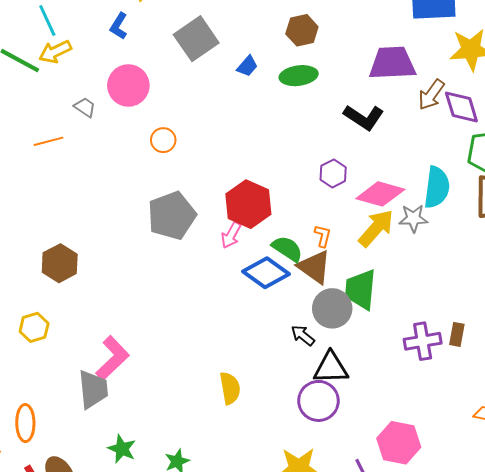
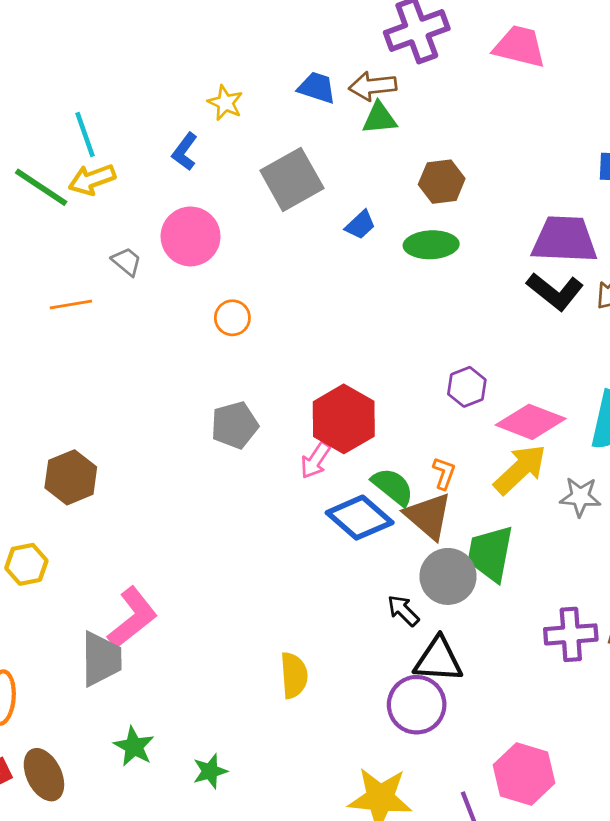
black L-shape: (364, 117) -> (555, 291), moved
gray pentagon: (172, 216) -> (235, 425), size x0.7
gray star: (413, 218) -> (580, 497), moved

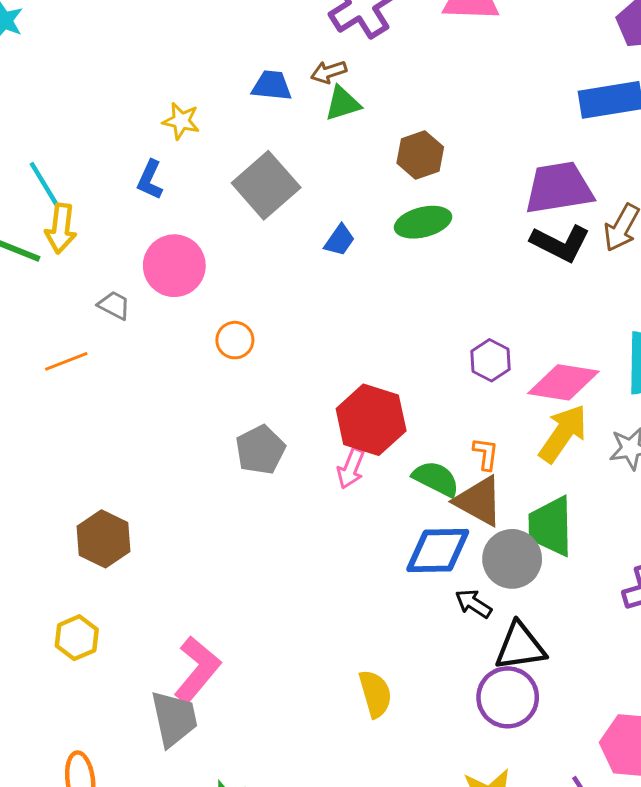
brown arrow: (373, 86) -> (329, 72), size x0.7
yellow arrow: (92, 179) -> (61, 229), turned -51
blue trapezoid: (360, 225) -> (340, 240), moved
blue diamond: (360, 518) -> (438, 551), moved, turned -30

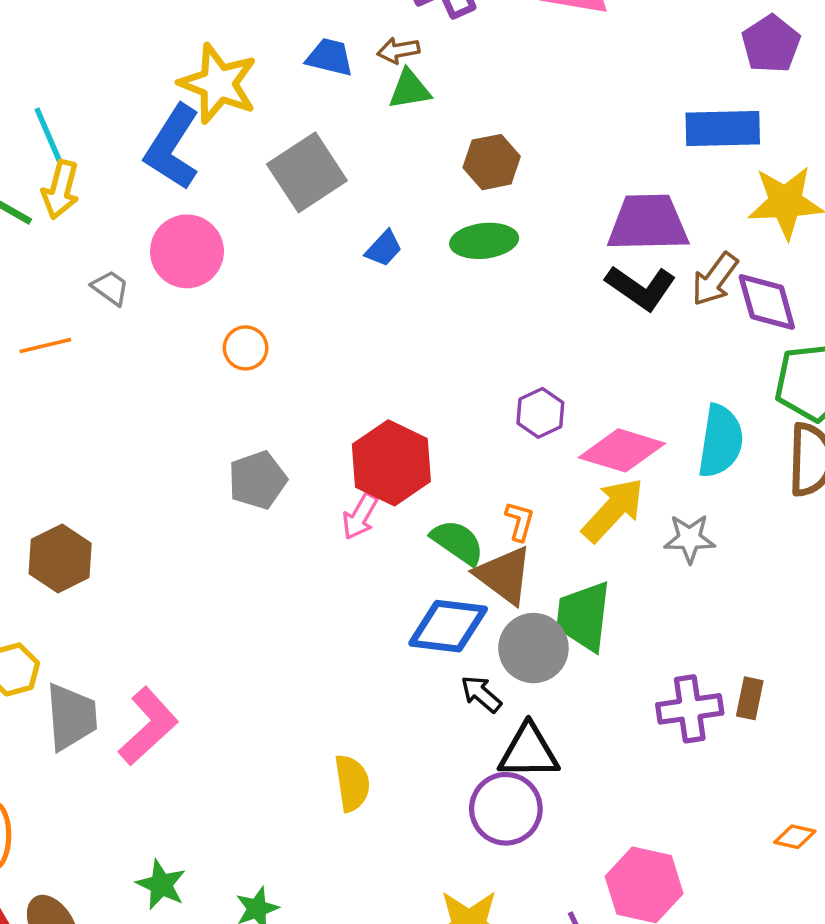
yellow star: (181, 121) -> (218, 84), size x1.8
blue L-shape: (150, 180) -> (172, 147), size x1.8
gray trapezoid: (174, 719) -> (71, 717), moved

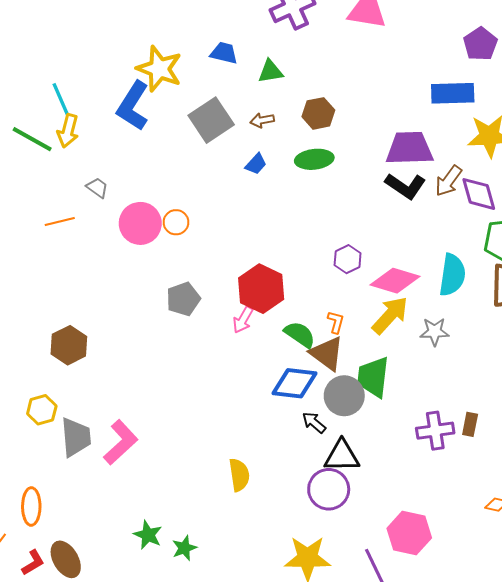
brown arrow: (398, 50) -> (262, 120), moved
pink circle: (187, 251) -> (140, 223), moved
green star: (161, 885) -> (148, 535), moved

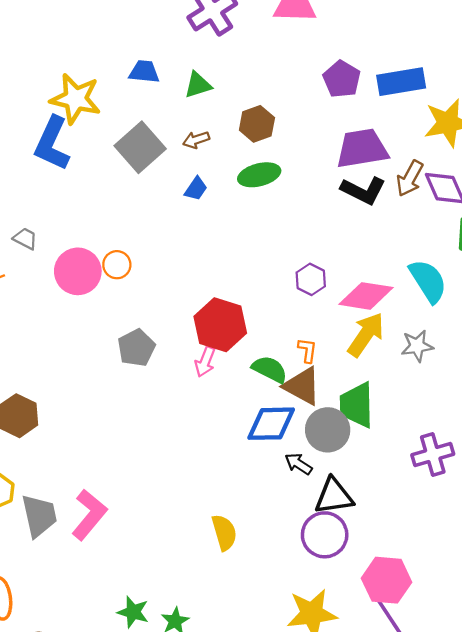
purple pentagon: (480, 44) -> (342, 79), moved
cyan semicircle: (452, 275) -> (428, 281), turned -33
pink hexagon: (409, 533) -> (387, 580), moved

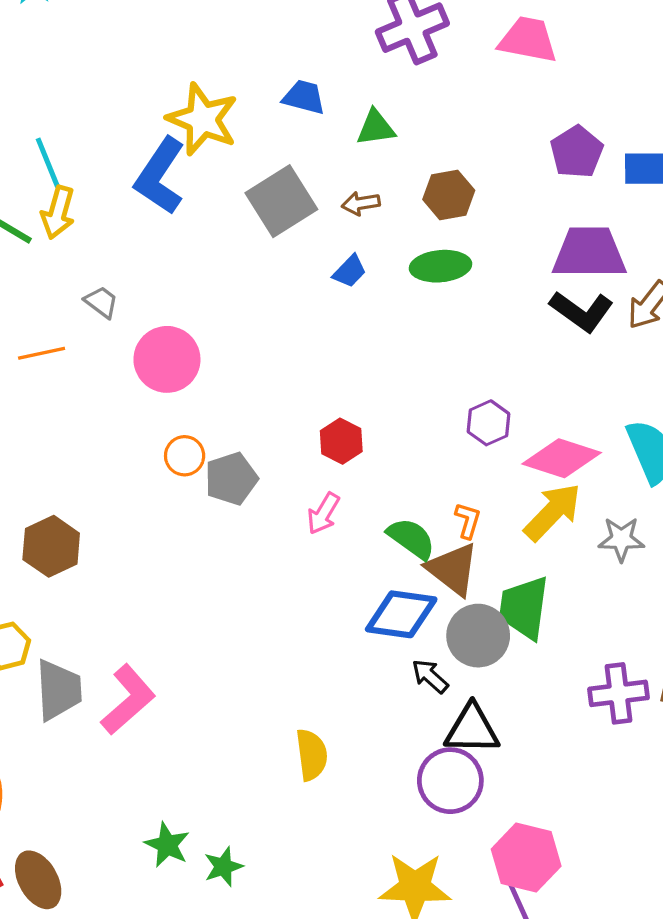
orange circle: (117, 265) -> (185, 456), moved
red hexagon: (220, 325) -> (341, 441), moved, size x0.6

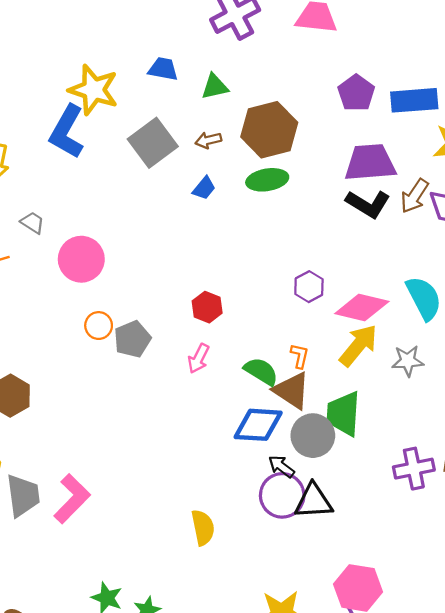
brown hexagon: (449, 195) -> (269, 130), size x1.6
purple circle: (450, 781) -> (282, 495), moved

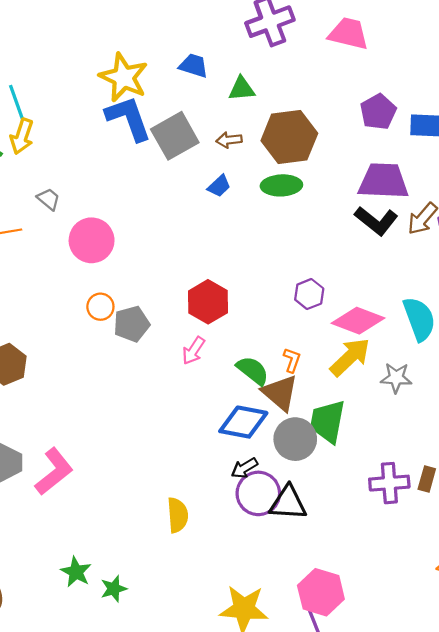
blue L-shape: (67, 132) -> (128, 118), moved, turned 124
red hexagon: (207, 307) -> (208, 302), size x1.4
black arrow: (281, 466) -> (244, 468), moved, turned -76

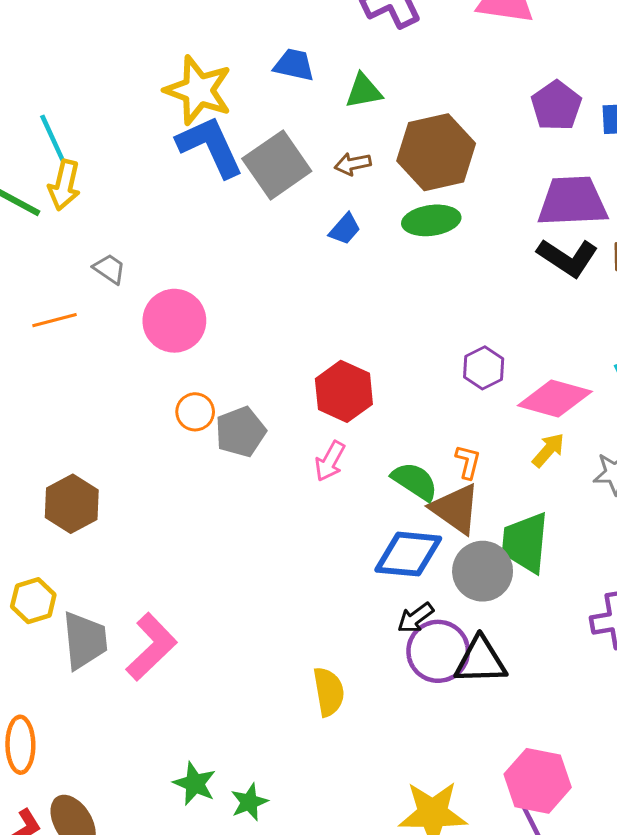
yellow arrow: (350, 357) -> (548, 450), size x0.6

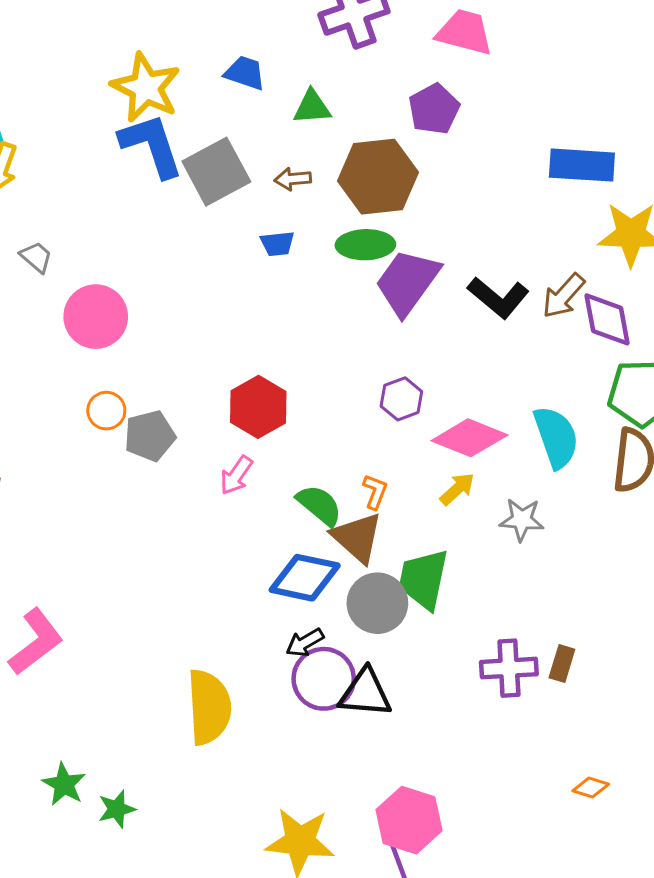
purple pentagon: (556, 106) -> (434, 109), moved
purple trapezoid: (572, 201) -> (407, 282), moved, turned -58
blue trapezoid: (345, 229) -> (277, 244), turned 36
yellow semicircle: (329, 692) -> (209, 707), size x1.5

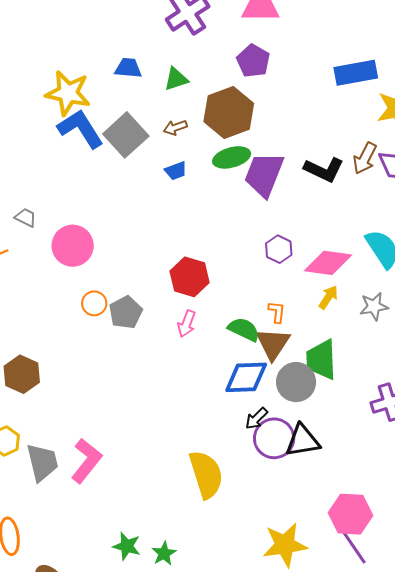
brown triangle: (357, 537) -> (273, 344), turned 36

